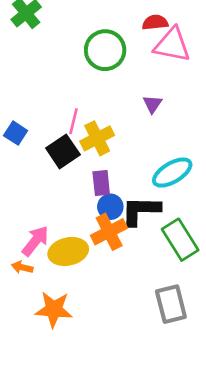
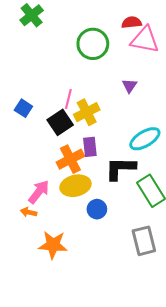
blue circle: (110, 207) -> (97, 209), moved
orange cross: (109, 232) -> (70, 159), moved
yellow ellipse: (68, 251) -> (75, 186), moved

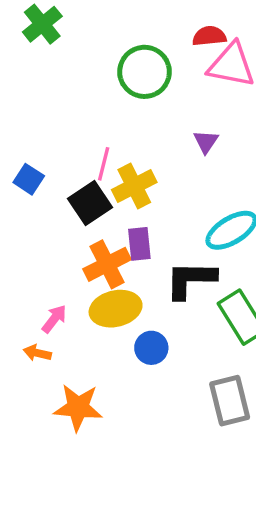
pink arrow: (39, 192) -> (54, 319), size x0.7

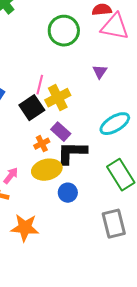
purple rectangle: (139, 244) -> (61, 132), turned -42
orange cross: (107, 264) -> (42, 144), size x0.6
black L-shape: (190, 280) -> (72, 153), moved

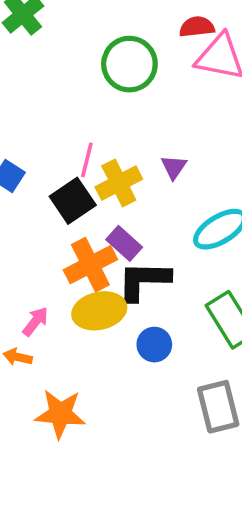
purple triangle: (100, 72) -> (174, 167), moved
orange cross: (42, 144) -> (90, 265), size x1.8
blue circle: (68, 193) -> (154, 345), moved

